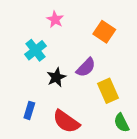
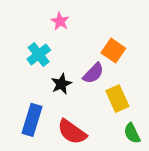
orange square: (104, 32) -> (113, 51), moved
blue rectangle: (29, 110) -> (32, 120), size x1.6

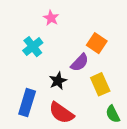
black star: (61, 84) -> (58, 81), moved

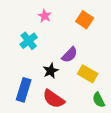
orange square: (97, 43) -> (85, 20), moved
yellow rectangle: (100, 84) -> (88, 74), turned -36

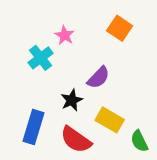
pink star: (45, 16) -> (65, 35), moved
yellow rectangle: (88, 74) -> (110, 120), moved

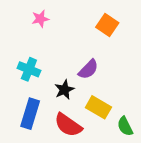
pink star: (65, 35) -> (40, 19), moved, turned 30
cyan cross: (41, 58) -> (29, 69), moved, turned -30

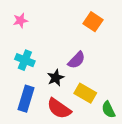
pink star: (40, 19) -> (20, 21), moved

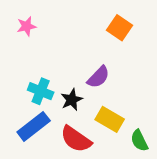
cyan cross: (25, 60) -> (41, 91), moved
blue rectangle: (26, 99) -> (34, 126), turned 35

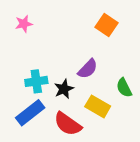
cyan cross: (41, 91) -> (36, 81), turned -30
green semicircle: (139, 141) -> (124, 88), moved

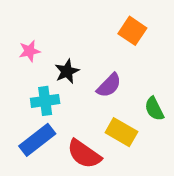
pink star: (24, 24) -> (30, 51), moved
black star: (64, 89) -> (67, 71), moved

